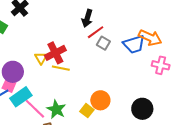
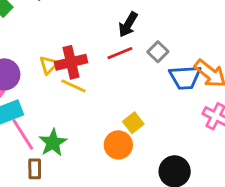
red line: (96, 32) -> (120, 53), moved
gray square: (103, 43) -> (158, 52), moved
yellow square: (87, 111) -> (133, 123), moved

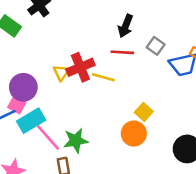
red line: (120, 53) -> (122, 52), turned 35
yellow line: (73, 86) -> (103, 77), moved
green star: (53, 143) -> (76, 141), turned 30

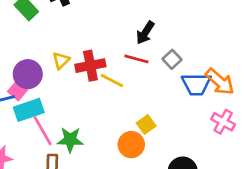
yellow triangle: (61, 73) -> (61, 60), moved

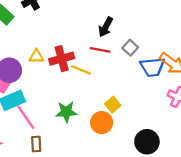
yellow triangle: (61, 60) -> (36, 56), turned 49
green star: (70, 140) -> (66, 112), moved

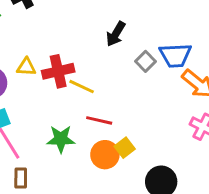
red line: (100, 50) -> (99, 120), moved
blue trapezoid: (152, 67) -> (175, 55), moved
yellow square: (113, 105) -> (125, 148), moved

